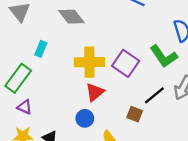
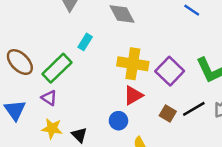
purple triangle: (25, 107) -> (49, 98), moved
brown square: (135, 114) -> (168, 114), moved

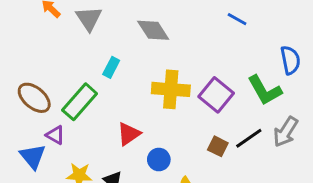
red triangle: (133, 95) -> (129, 134), moved
purple triangle: (49, 98) -> (55, 135), moved

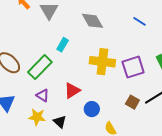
blue line: (237, 19) -> (140, 21), moved
purple square: (216, 95) -> (133, 67), turned 30
purple triangle: (55, 135) -> (43, 95), moved

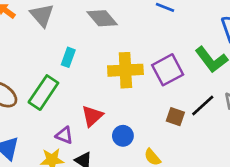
purple triangle: (43, 95) -> (64, 135), moved

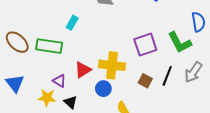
yellow cross: (125, 70) -> (112, 65), moved
green rectangle: (43, 93) -> (49, 46), turned 55
black line: (203, 105) -> (167, 76), turned -36

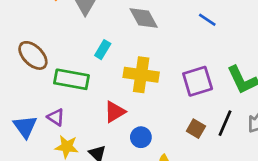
brown ellipse: (17, 42) -> (33, 55), moved
yellow cross: (112, 65) -> (141, 75), moved
purple triangle: (59, 81) -> (56, 117), moved

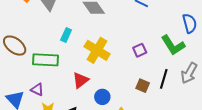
yellow cross: (141, 75) -> (97, 50), turned 30
purple square: (198, 81) -> (140, 50), size x0.6

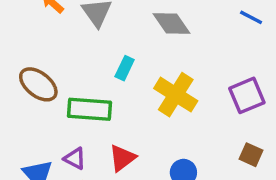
purple square: (140, 50) -> (247, 95), size x1.5
red triangle: (81, 80) -> (122, 158), moved

